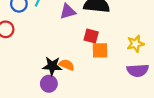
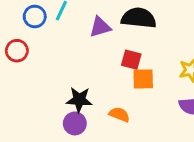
orange semicircle: (67, 65) -> (119, 115), moved

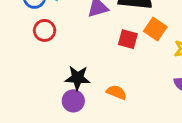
red circle: (17, 51) -> (45, 30), moved
orange square: (143, 79) -> (155, 29), moved, turned 35

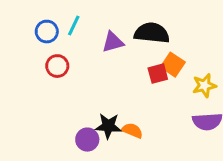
red square: (128, 39) -> (158, 74), moved, turned -30
black star: (78, 78) -> (108, 126), moved

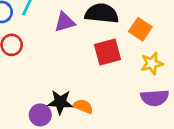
orange square: (173, 65) -> (140, 29), moved
red square: (158, 74) -> (107, 52), size x1.4

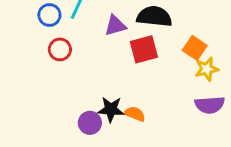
orange square: (140, 29) -> (195, 48), moved
red square: (107, 52) -> (144, 49), moved

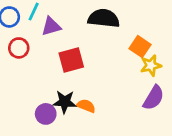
purple triangle: (115, 25) -> (51, 26), moved
red square: (144, 49) -> (71, 60), moved
purple semicircle: (210, 105) -> (153, 98), turned -55

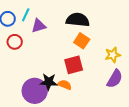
orange square: (140, 47) -> (82, 41), moved
red square: (71, 60) -> (74, 65), moved
purple circle: (46, 114) -> (35, 91), size x1.6

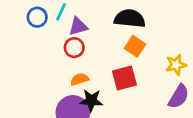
red circle: (15, 42) -> (74, 48), moved
orange semicircle: (65, 85) -> (79, 79), moved, turned -40

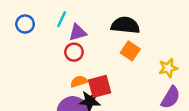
blue circle: (37, 17) -> (25, 24), moved
red square: (124, 78) -> (100, 86), moved

